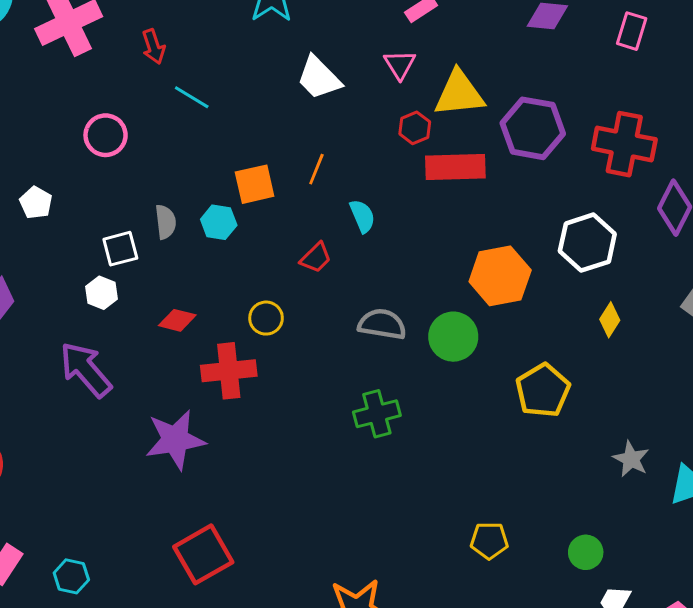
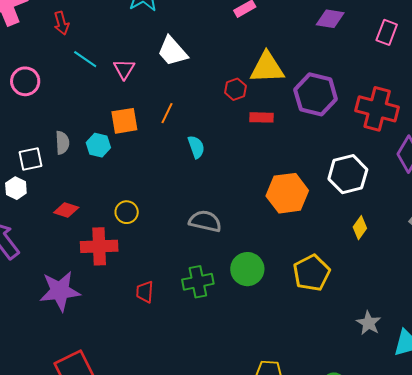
pink triangle: (400, 65) -> (124, 69), moved
red rectangle: (455, 167) -> (261, 117), size x0.6
red trapezoid: (316, 258) -> (145, 292), moved, turned 135
green circle: (453, 337) -> (247, 269), moved

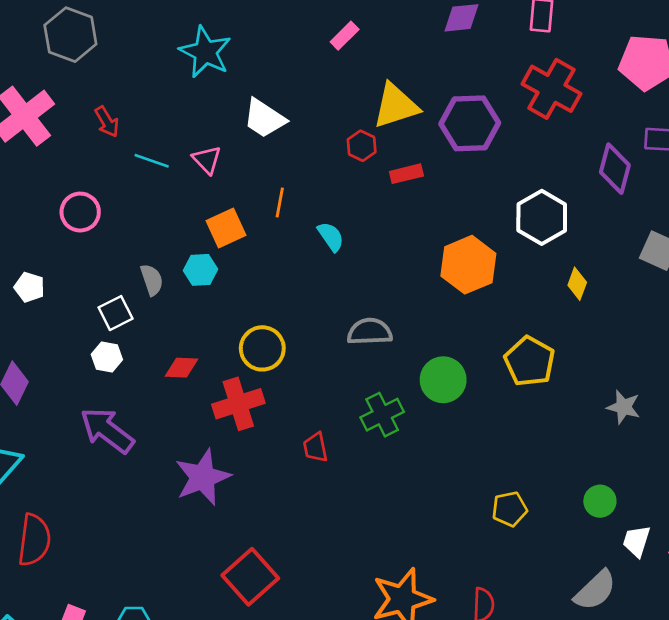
red cross: (377, 109) -> (552, 89), moved, turned 30
yellow circle: (127, 212) -> (262, 348), size x1.4

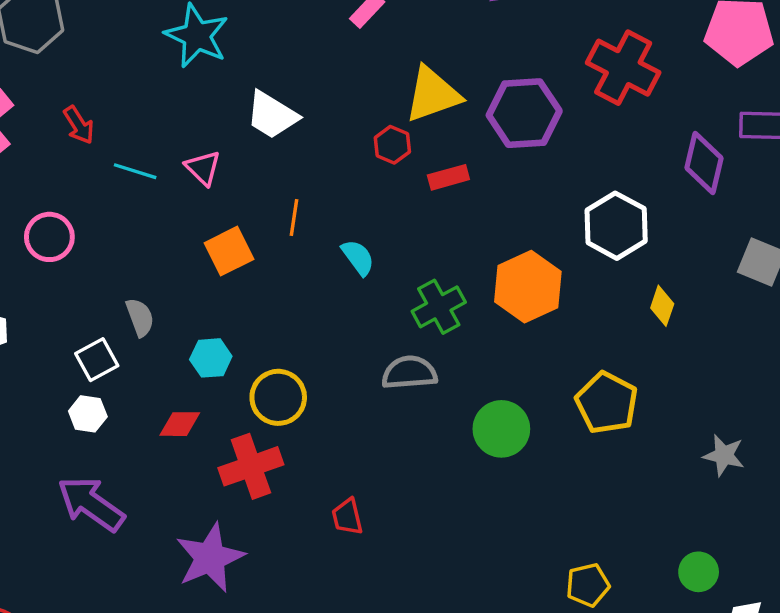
cyan hexagon: (200, 270) -> (211, 358), moved
green cross: (382, 415) -> (439, 307), moved

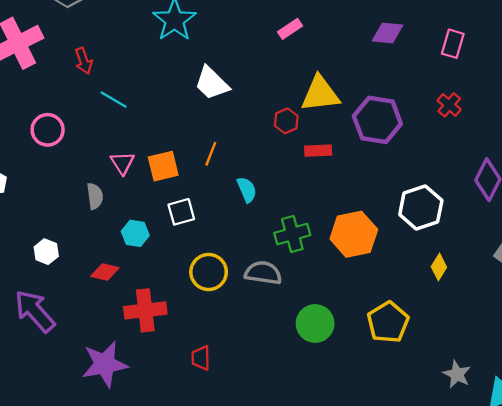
red cross: (623, 68) -> (449, 105), size x0.5
pink triangle: (203, 168) -> (122, 163), moved
white square: (97, 360) -> (181, 212), moved
yellow circle: (278, 397) -> (209, 272), moved

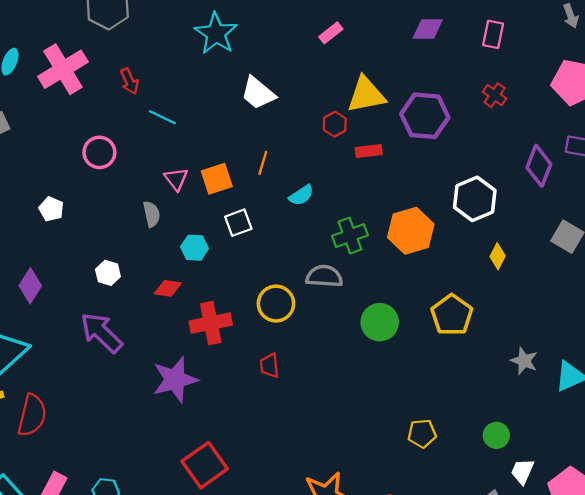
cyan semicircle: (247, 190) -> (301, 195), turned 85
yellow circle: (209, 272) -> (276, 304), moved

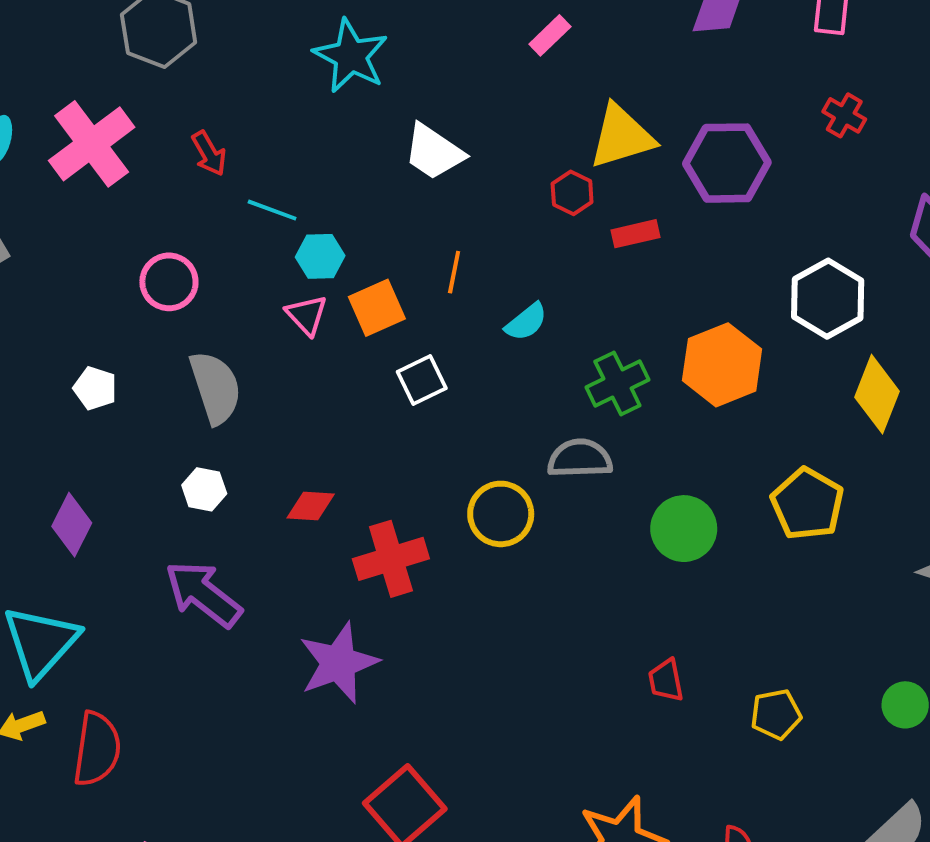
gray semicircle: (152, 214) -> (215, 388), moved, size x1.6
cyan hexagon: (195, 248) -> (320, 256), moved
yellow diamond: (498, 256) -> (877, 394), size x1.6
red trapezoid: (270, 366) -> (666, 680), moved

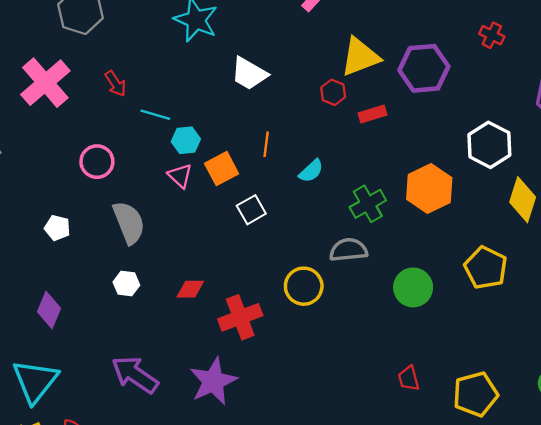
purple arrow: (203, 594) -> (135, 375), moved
yellow pentagon: (776, 714) -> (475, 394), size x1.5

